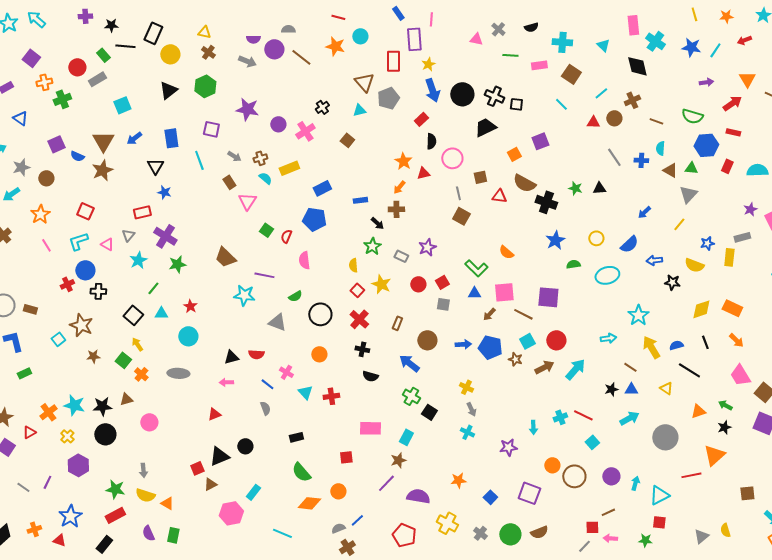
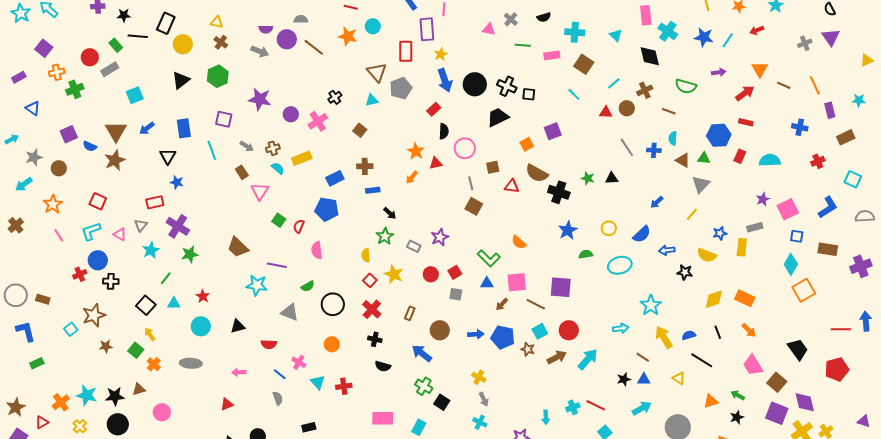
green semicircle: (692, 116) -> (686, 86), moved
brown cross: (396, 209) -> (365, 166), moved
brown star: (81, 325) -> (94, 315), turned 30
black triangle: (231, 357) -> (238, 326), moved

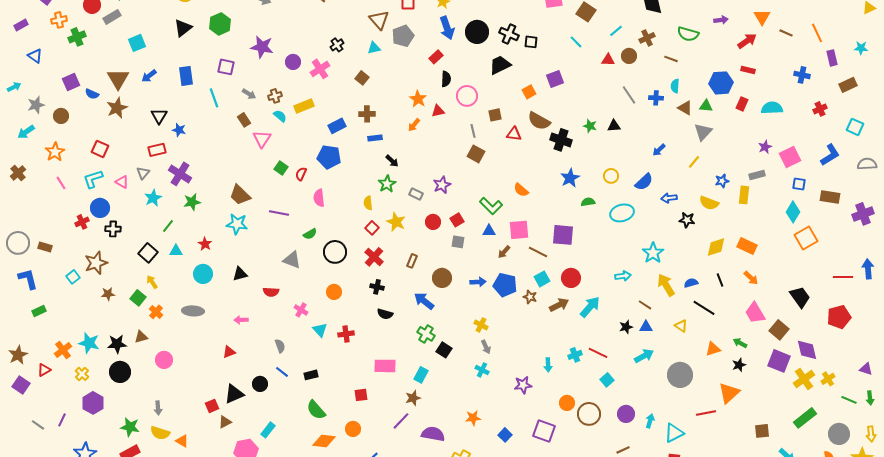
black triangle: (168, 156) -> (159, 116), moved
cyan star: (257, 285) -> (237, 224), moved
blue line: (280, 374) -> (282, 372), moved

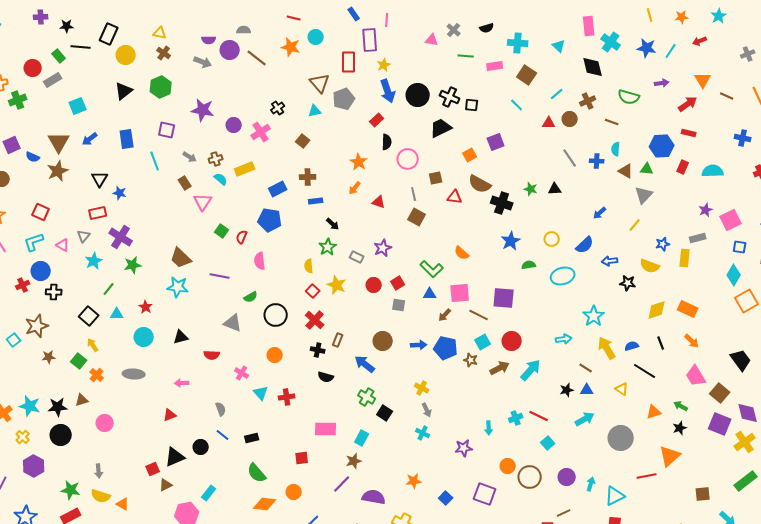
red triangle: (438, 111) -> (379, 202), moved, turned 32
brown rectangle: (412, 261) -> (338, 340), moved

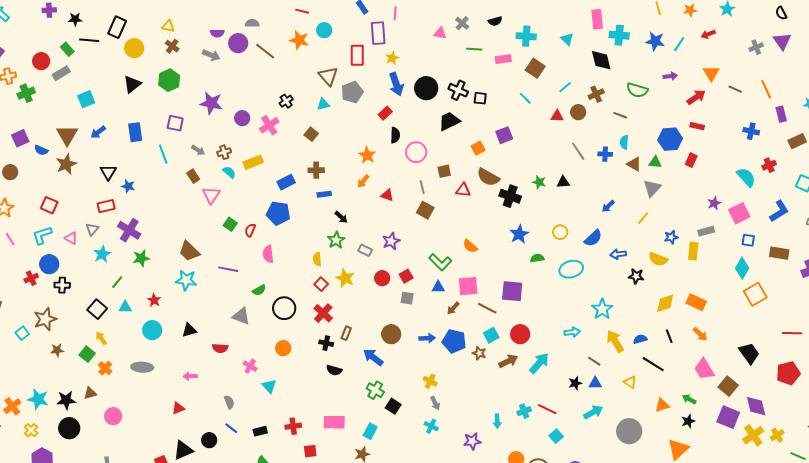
cyan cross: (611, 42) -> (619, 35), turned -30
cyan semicircle: (713, 171) -> (746, 177), moved, turned 50
red cross: (287, 397) -> (293, 426), moved

